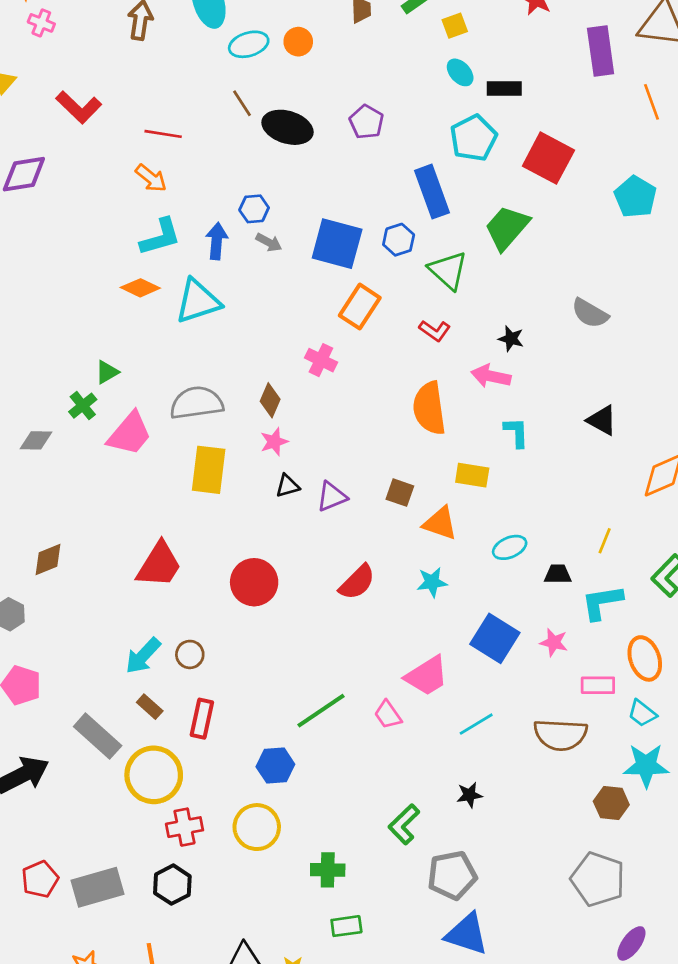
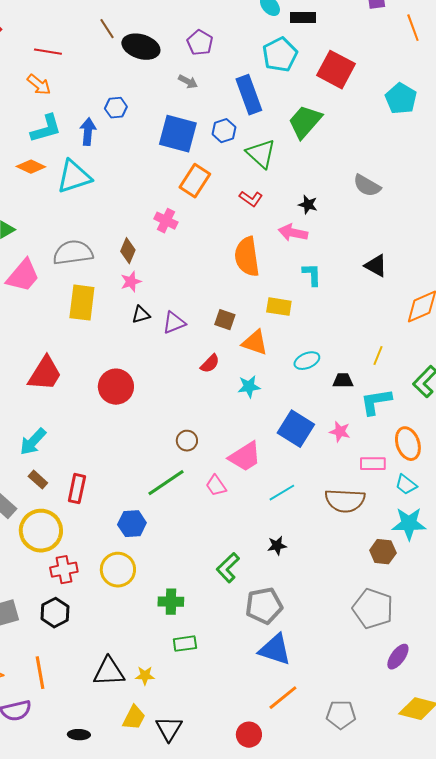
gray arrow: (269, 242) -> (188, 82), moved
red semicircle: (357, 582) -> (210, 364), moved, size x0.7
brown circle: (190, 654) -> (187, 441), moved

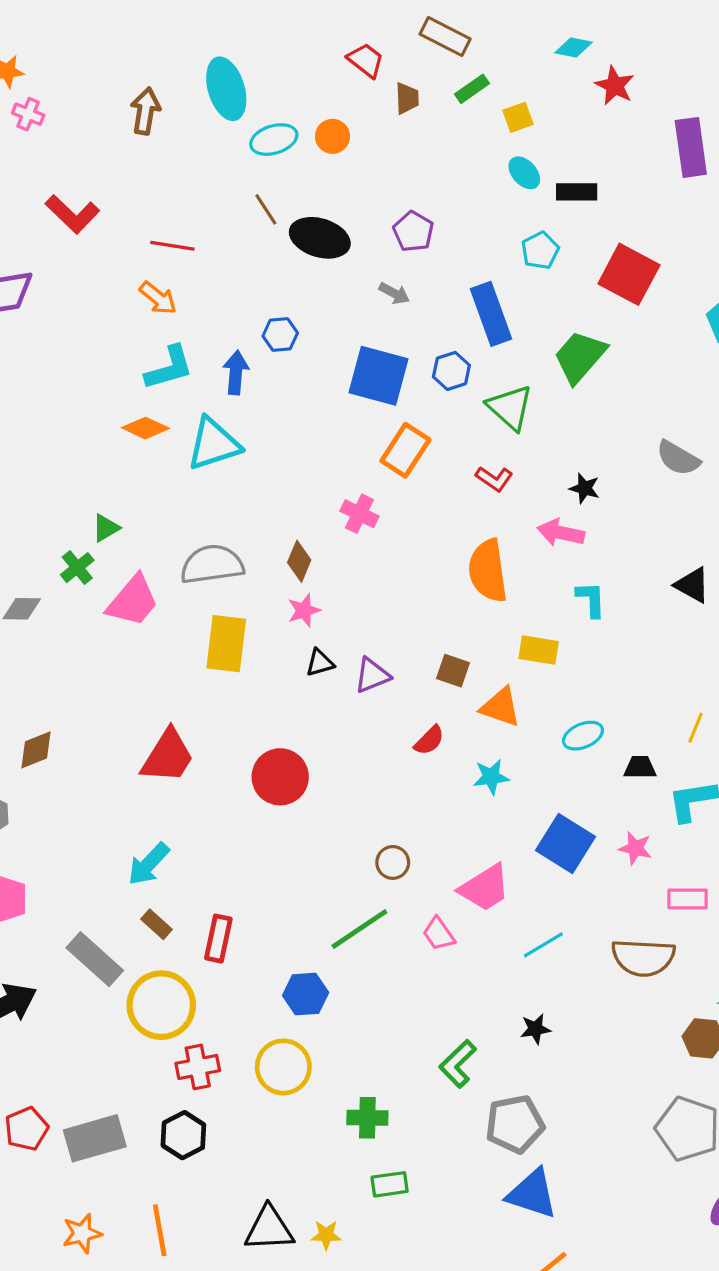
cyan pentagon: (280, 55) -> (540, 250), size x0.7

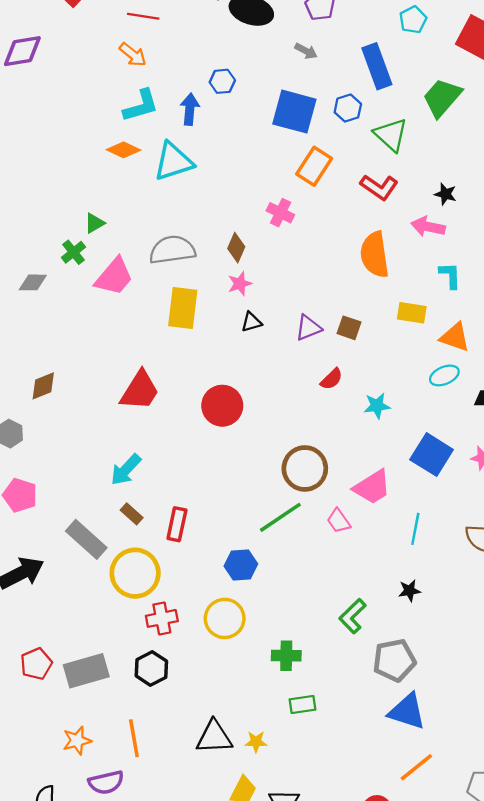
red L-shape: (494, 479) -> (379, 187), size x1.4
purple triangle: (372, 675) -> (308, 328), moved
orange triangle: (501, 707) -> (455, 337), moved
brown circle: (393, 862) -> (305, 468), size x1.8
cyan line: (543, 945) -> (415, 529), turned -48

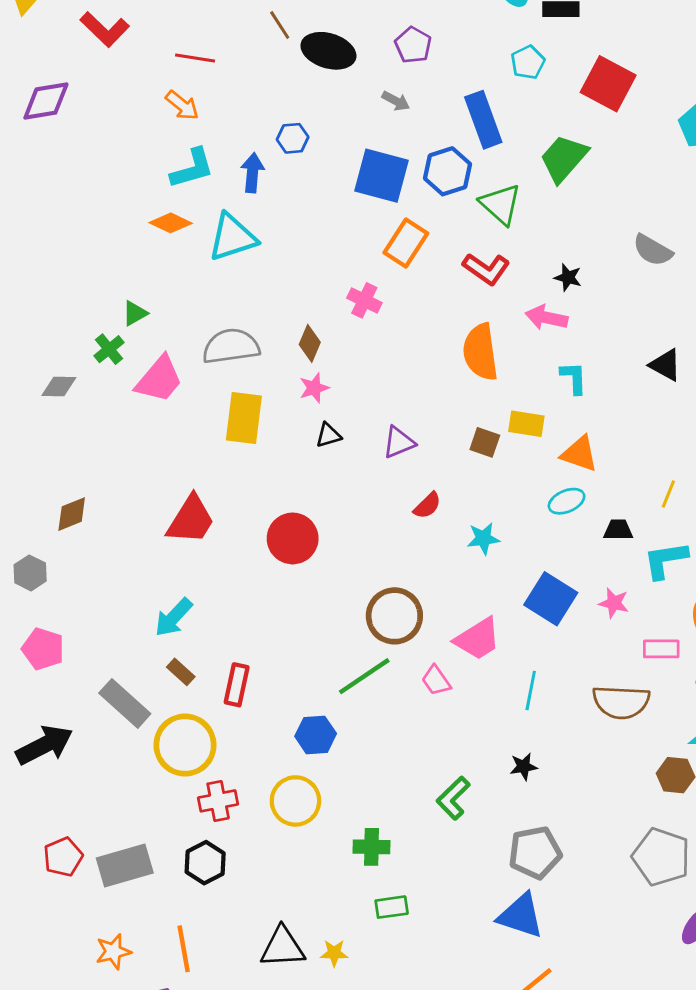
blue hexagon: (348, 108) -> (447, 171), size x1.4
brown square: (349, 328) -> (485, 442), moved
gray pentagon: (394, 660) -> (535, 853), moved

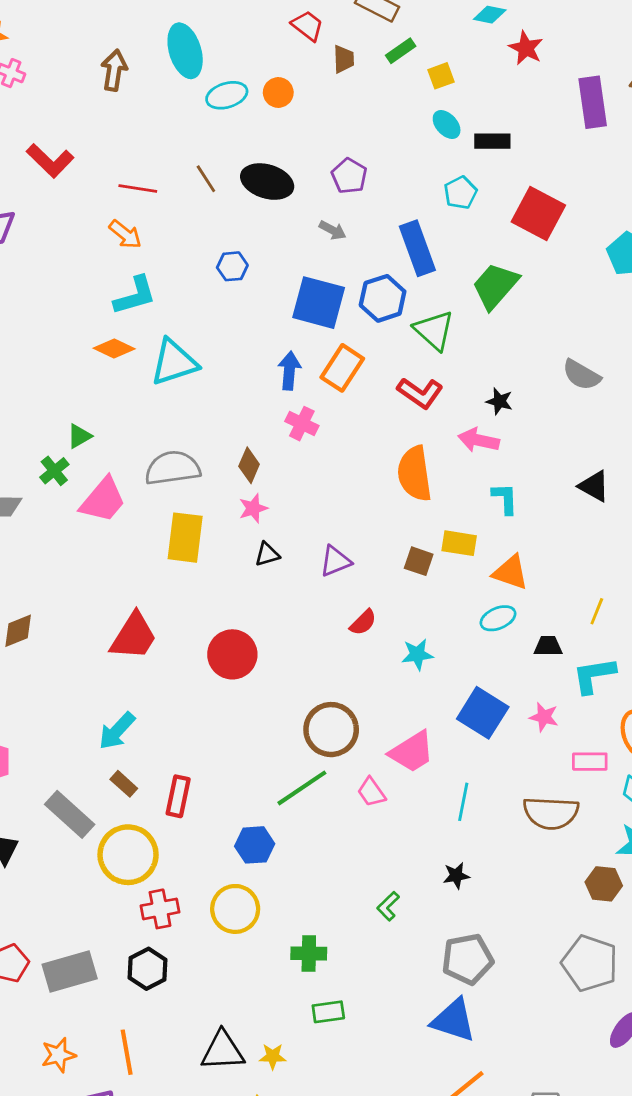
brown line: (280, 25) -> (206, 179), moved
blue arrow: (252, 173) -> (289, 371), moved
green L-shape: (453, 798) -> (388, 906), size x0.7

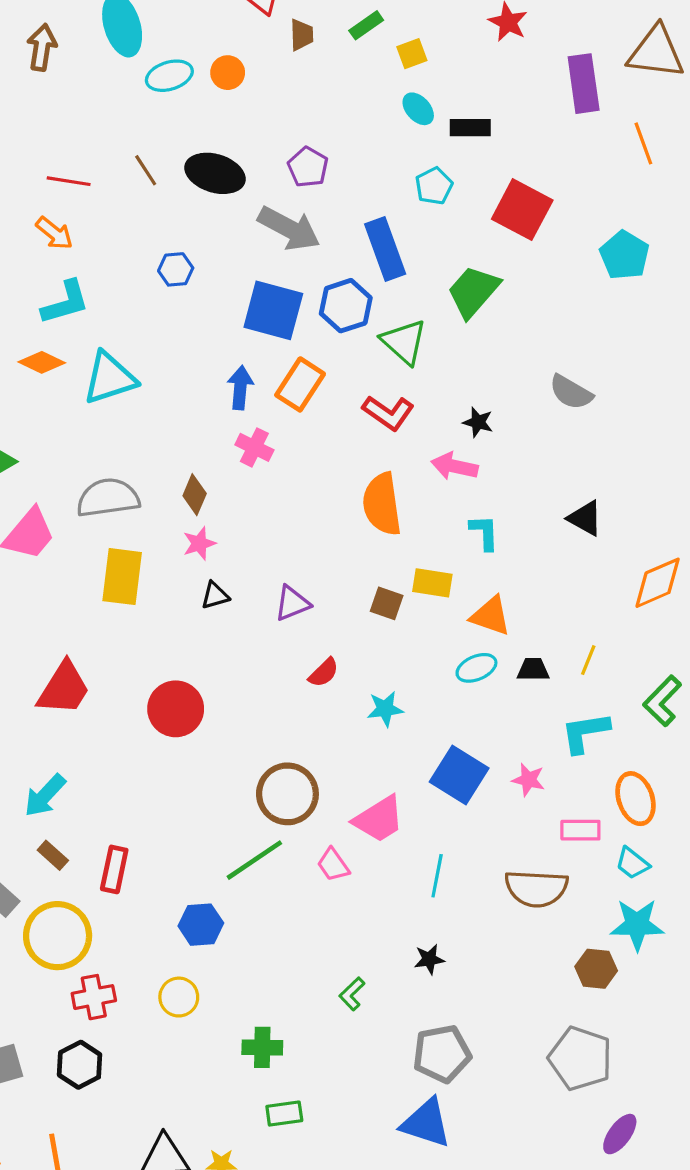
gray arrow: (332, 230) -> (289, 228), size x2.0
black trapezoid: (548, 646) -> (533, 669), moved
yellow circle: (235, 909) -> (179, 997), size x0.7

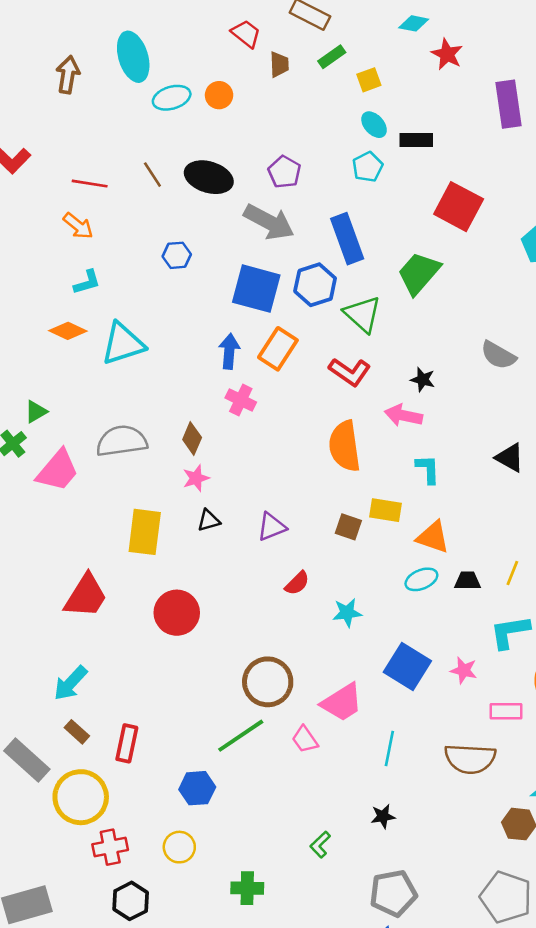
cyan pentagon: (434, 186) -> (368, 167), moved
cyan L-shape: (65, 303) -> (87, 282), size x0.7
yellow rectangle: (122, 577) -> (145, 532), moved
black hexagon: (80, 1065) -> (131, 901), moved

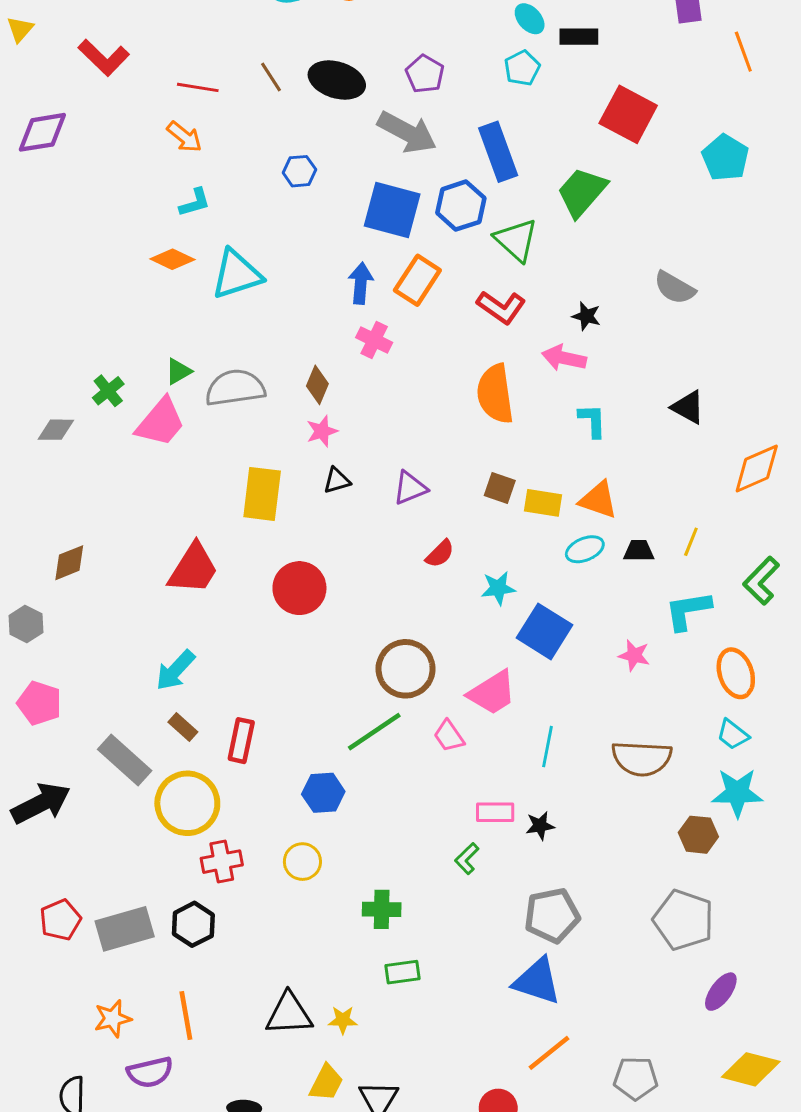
green triangle: (36, 412) -> (178, 371), moved
yellow rectangle: (386, 510) -> (543, 503), moved
blue square: (407, 666) -> (545, 631), moved
pink rectangle: (506, 711) -> (495, 812), moved
black hexagon: (131, 901) -> (193, 924), moved

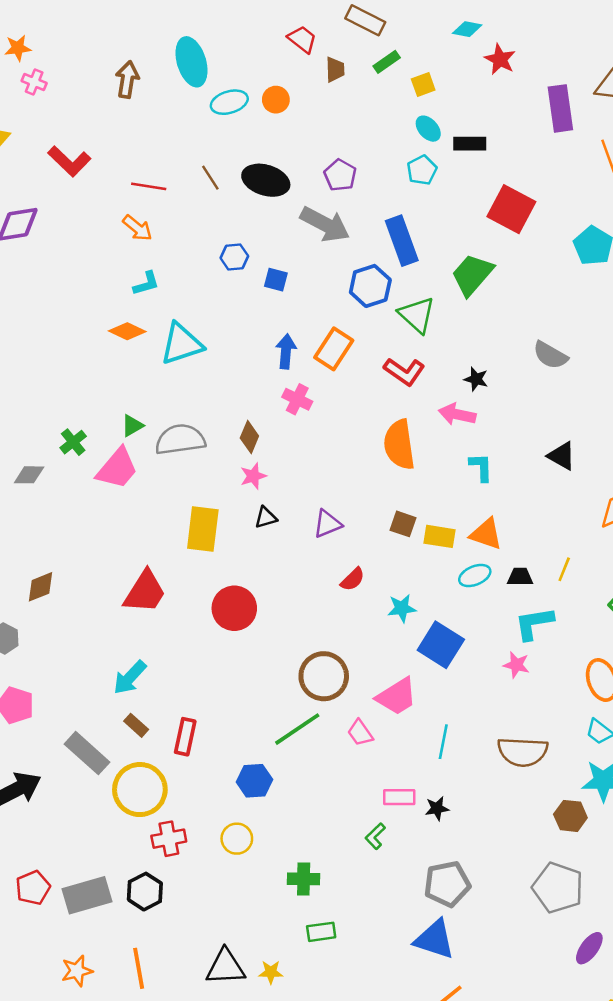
blue square: (392, 210) -> (276, 280), moved, size x0.5
cyan L-shape: (688, 611) -> (534, 623), moved

